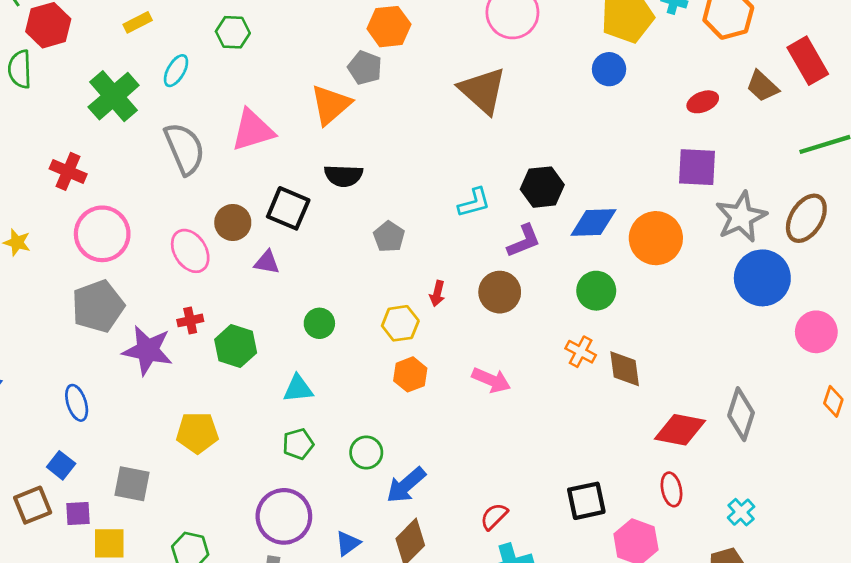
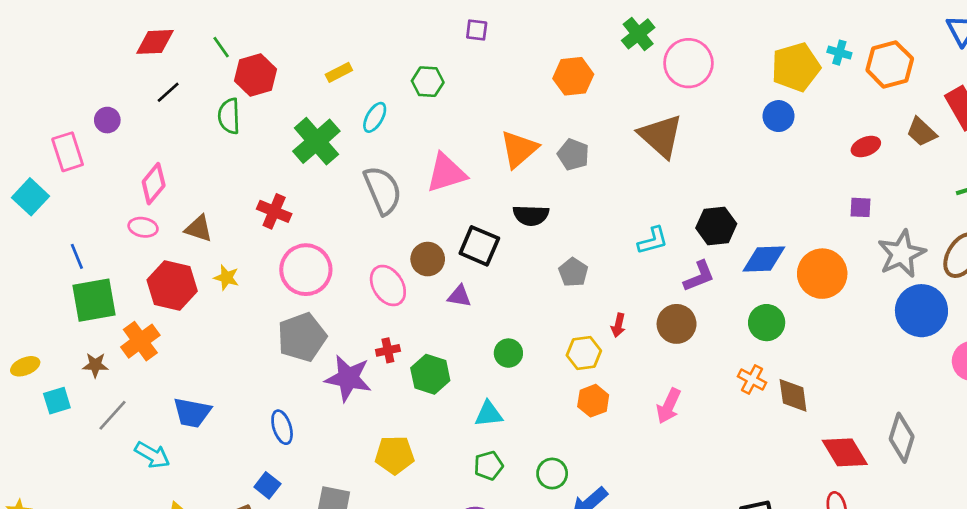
gray pentagon: (365, 68) -> (573, 154), moved
purple square: (697, 167) -> (861, 207), size x0.6
pink arrow: (491, 380) -> (669, 406), turned 92
red diamond: (680, 430) -> (845, 452), turned 48

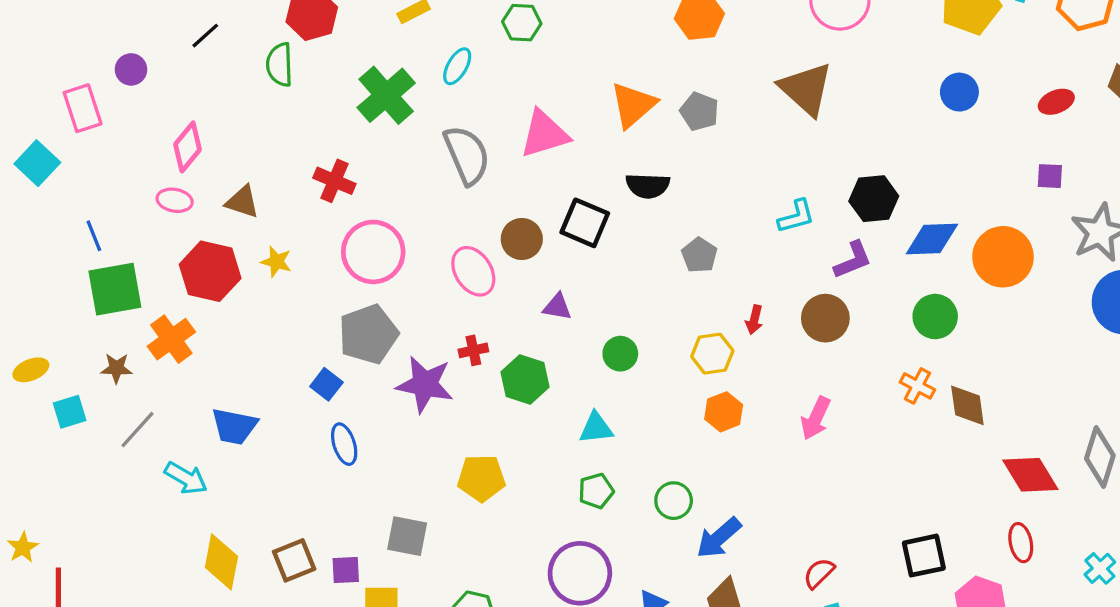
blue circle: (778, 116) -> (959, 92), moved
purple triangle: (459, 296) -> (557, 307), moved
blue square: (267, 485) -> (326, 384), moved

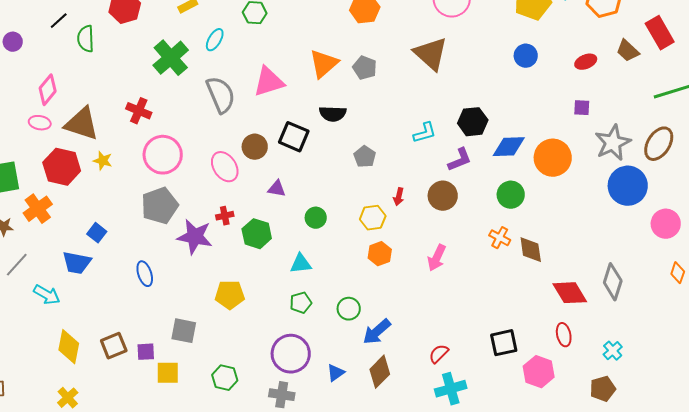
green semicircle: (280, 65) -> (86, 39), moved
brown triangle: (242, 202) -> (82, 124), size x1.6
blue square: (326, 384) -> (97, 233), moved

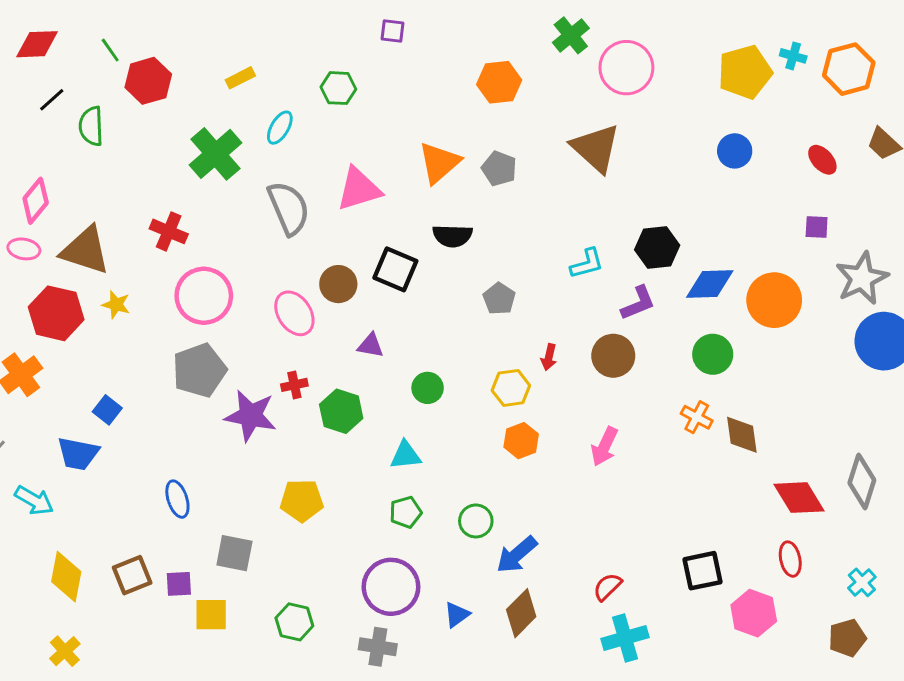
red ellipse: (586, 62) -> (822, 160), turned 70
blue ellipse: (145, 274) -> (177, 499), moved

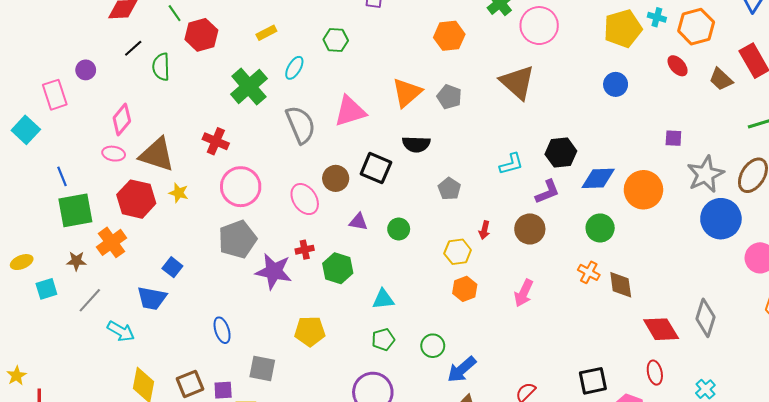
red ellipse: (822, 160) -> (678, 66), moved
green circle: (428, 388) -> (399, 229), moved

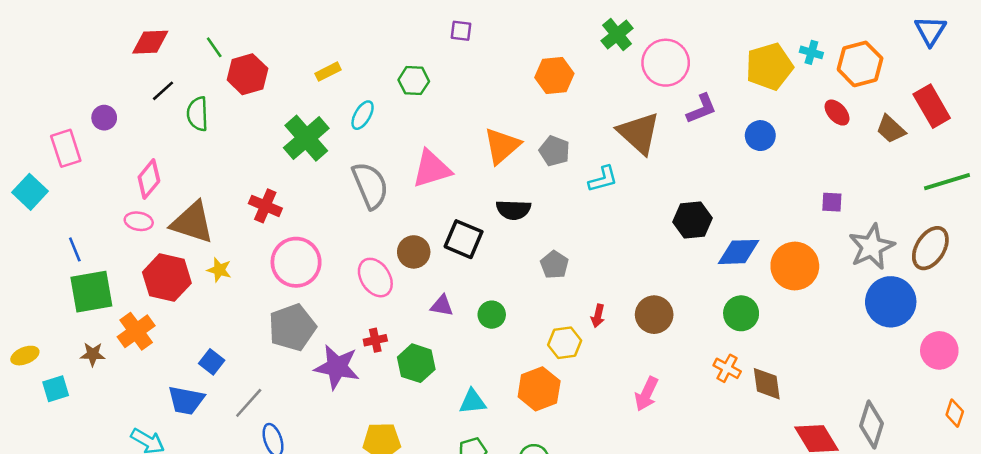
cyan L-shape: (511, 164) -> (603, 179), moved
purple L-shape: (547, 192) -> (701, 109), moved
orange hexagon: (465, 289) -> (539, 389), moved, size x1.4
gray line: (90, 300) -> (249, 403), moved

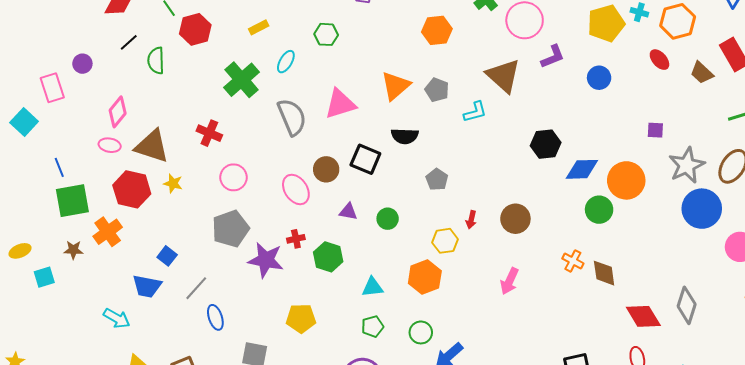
pink circle: (296, 262) -> (234, 177), size x0.7
green circle: (741, 313) -> (599, 210), moved

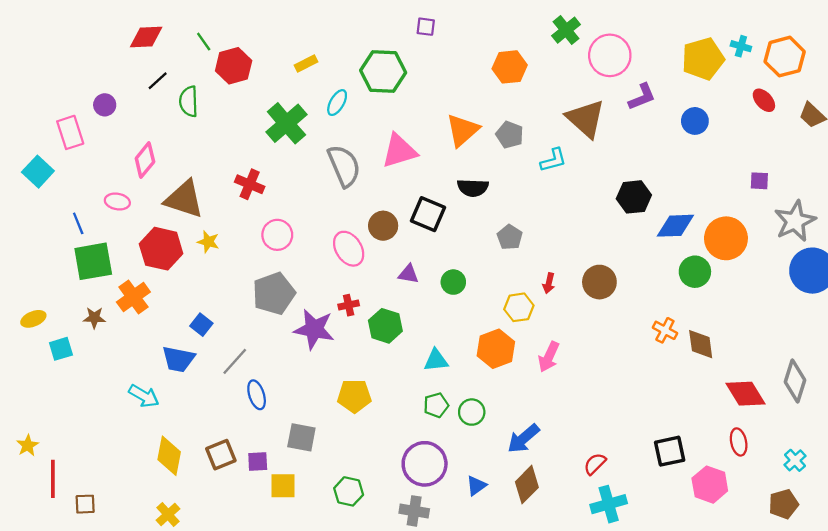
green hexagon: (326, 34) -> (383, 72), size x1.6
pink ellipse: (110, 145) -> (117, 202), moved
pink arrow: (509, 281) -> (549, 357), moved
green circle: (421, 332) -> (472, 412), moved

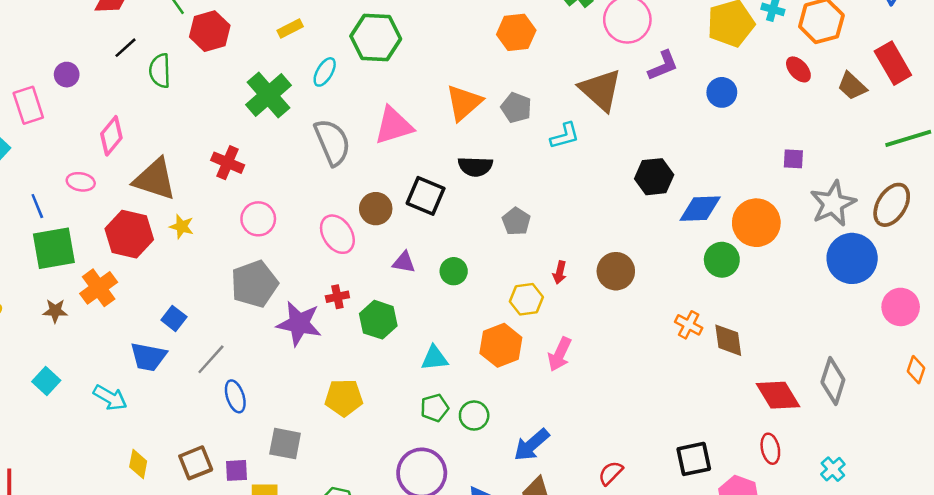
cyan square: (61, 349) -> (46, 381), moved, turned -30
yellow diamond: (169, 456) -> (138, 464), size x0.7

